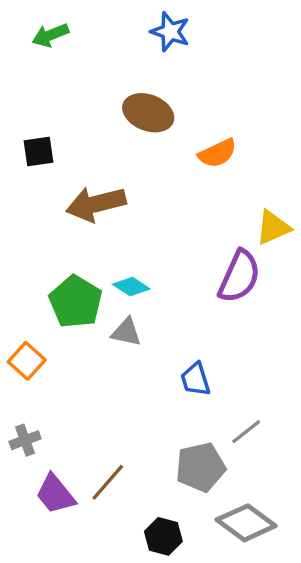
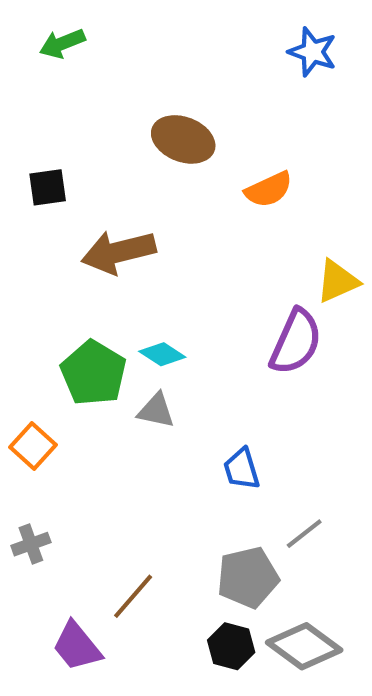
blue star: (170, 32) -> (312, 52), moved
purple trapezoid: (55, 494) -> (77, 646), moved
black hexagon: (163, 536) -> (231, 646), moved

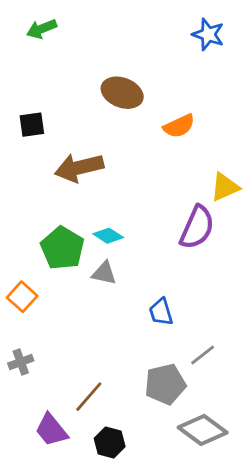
black hexagon: (231, 646) -> (110, 442), moved

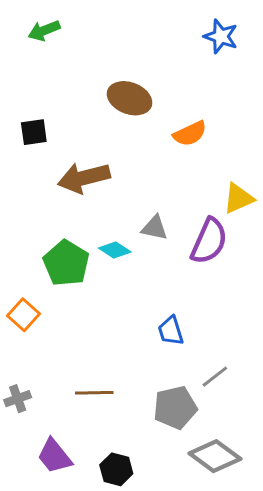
gray triangle: (104, 273) -> (155, 228), moved
gray cross: (21, 362) -> (18, 399), moved
brown line: (89, 397) -> (94, 393), moved, turned 48

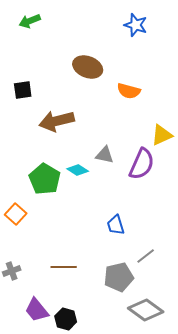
blue star: (221, 36) -> (136, 25), moved
orange semicircle: (190, 134) -> (129, 91), turned 40
black hexagon: (116, 469) -> (66, 319), moved

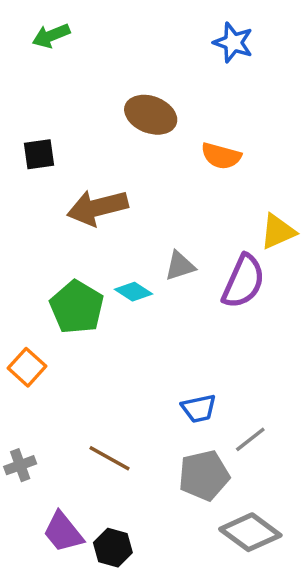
gray triangle: (105, 155) -> (180, 266), turned -30
blue trapezoid: (116, 225) -> (199, 408), moved, turned -85
brown line: (64, 267) -> (109, 458), turned 30

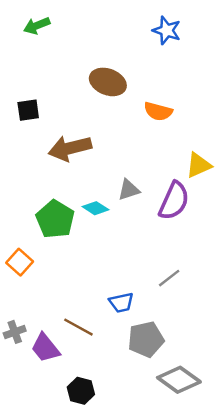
blue trapezoid: (199, 408) -> (121, 303), moved
gray line: (250, 439) -> (169, 278), moved
purple trapezoid: (63, 532) -> (45, 348), moved

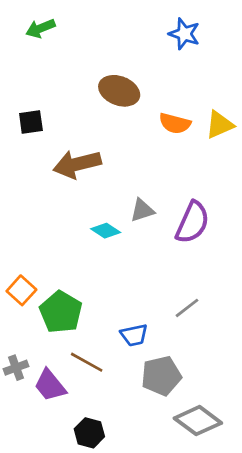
yellow triangle: (199, 165) -> (220, 125), moved
green pentagon: (55, 219) -> (61, 312), moved

